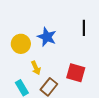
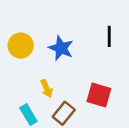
yellow circle: (21, 44) -> (21, 46), moved

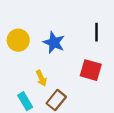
red square: (99, 95) -> (91, 70), moved

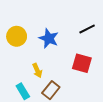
black line: (97, 32) -> (87, 29), turned 63

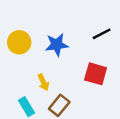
blue star: (49, 38) -> (57, 45), turned -30

